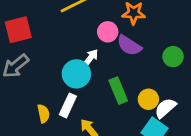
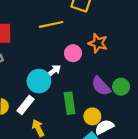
purple semicircle: (129, 45) -> (101, 86), moved

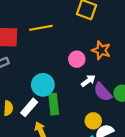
yellow line: (51, 24) -> (41, 28), moved
white arrow: (54, 71) -> (88, 81), moved
green rectangle: (69, 103) -> (54, 104), moved

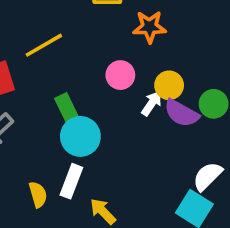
orange star: (101, 50) -> (149, 27), moved
green rectangle: (54, 104) -> (69, 112), moved
yellow circle: (93, 121) -> (169, 85), moved

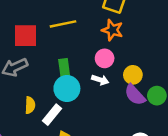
orange star: (149, 27) -> (112, 30), moved
white arrow: (152, 103) -> (100, 80), moved, turned 56
yellow semicircle: (38, 195) -> (30, 105), moved

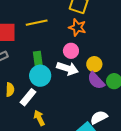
white arrow: (100, 80) -> (67, 68), size x1.5

